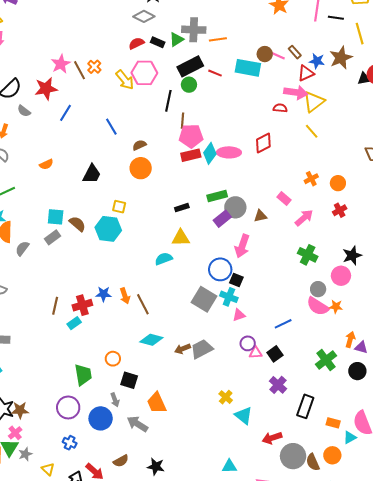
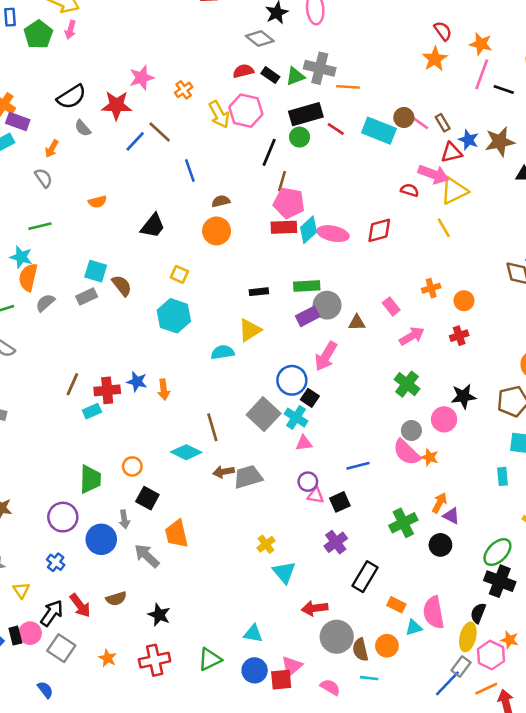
brown line: (80, 70) -> (160, 132), moved, turned -30
cyan hexagon: (108, 229) -> (174, 316), moved
yellow triangle: (181, 238) -> (250, 330), turned -42
brown line: (143, 304) -> (212, 427), moved

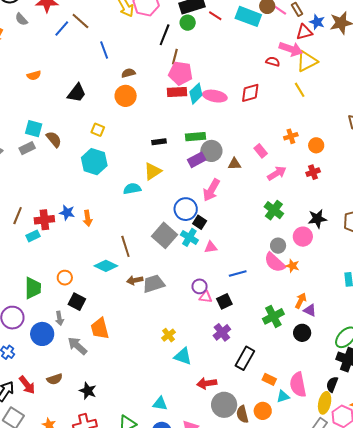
pink triangle: (304, 443) -> (211, 247), moved
cyan triangle: (284, 572) -> (183, 356), turned -30

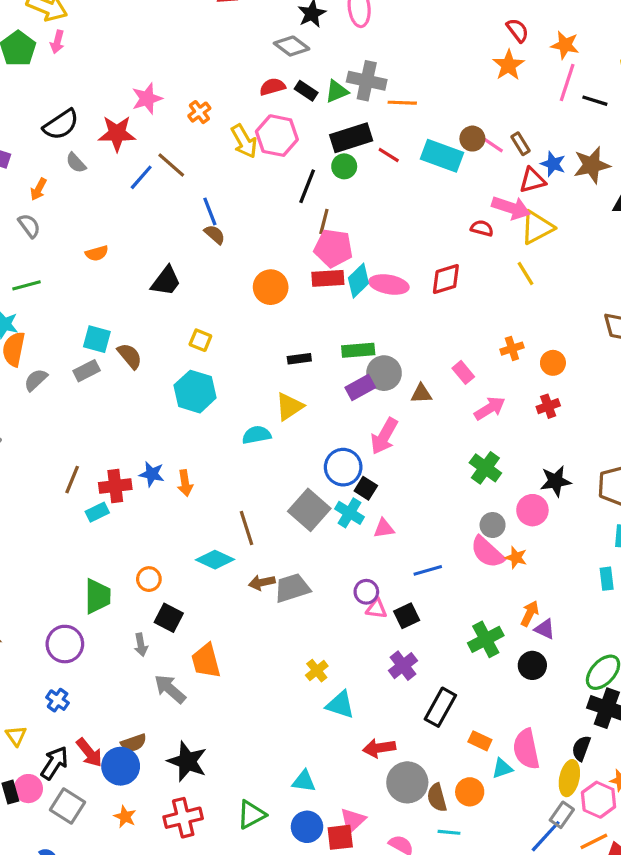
brown semicircle: (128, 73) -> (215, 234), moved, turned 56
orange circle: (126, 96) -> (271, 287), moved
blue circle: (42, 334) -> (121, 766), moved
black star: (88, 391) -> (187, 761), size x1.4

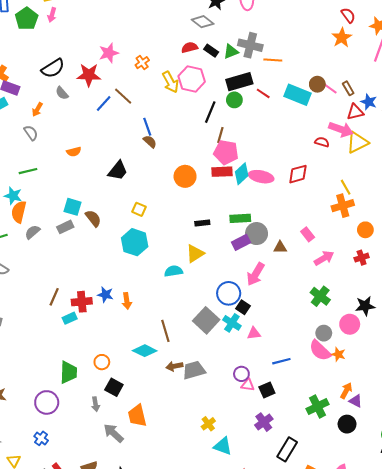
yellow line: (526, 273) -> (346, 187), moved
orange cross: (512, 349) -> (343, 206), moved, size x1.5

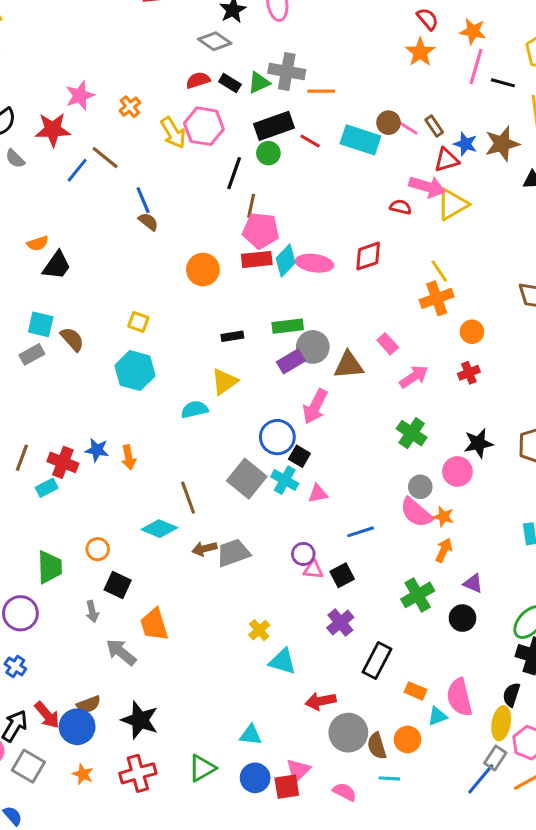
black trapezoid: (118, 171) -> (57, 265), moved
brown triangle: (280, 247) -> (349, 365), size x1.5
red cross: (82, 302) -> (63, 462), turned 30
orange arrow: (346, 391) -> (444, 550), moved

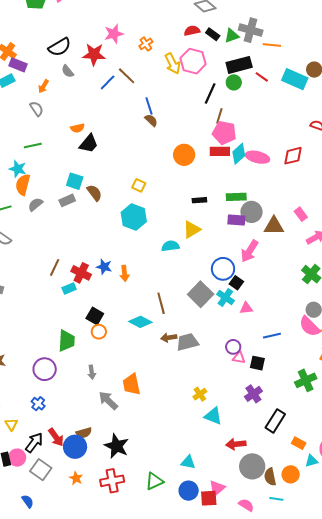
purple rectangle: (291, 361) -> (236, 220), turned 30
black square: (342, 575) -> (257, 363), turned 35
black square: (118, 585) -> (95, 316), moved

